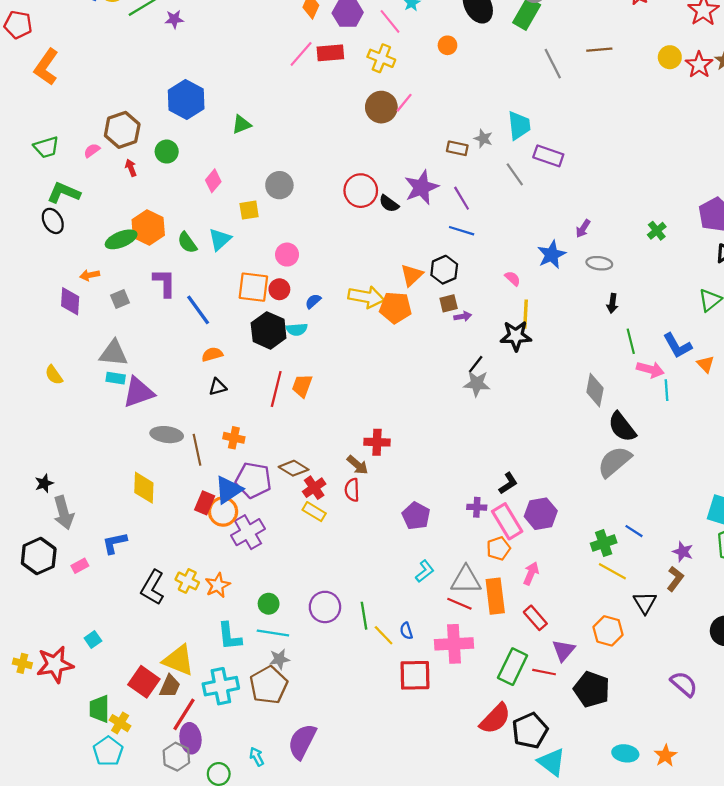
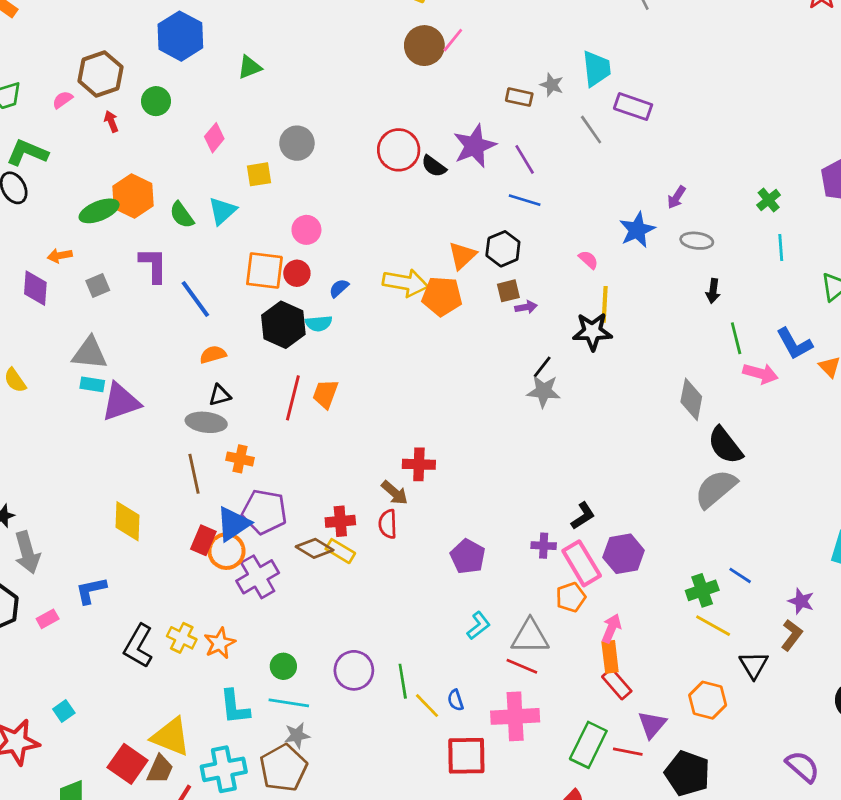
cyan line: (667, 390) -> (781, 247), moved
gray ellipse: (167, 435) -> (206, 422), moved
brown diamond: (294, 468) -> (315, 548), moved
red cross: (314, 488) -> (340, 521), turned 30
orange rectangle: (495, 596) -> (610, 657), moved, size x0.7

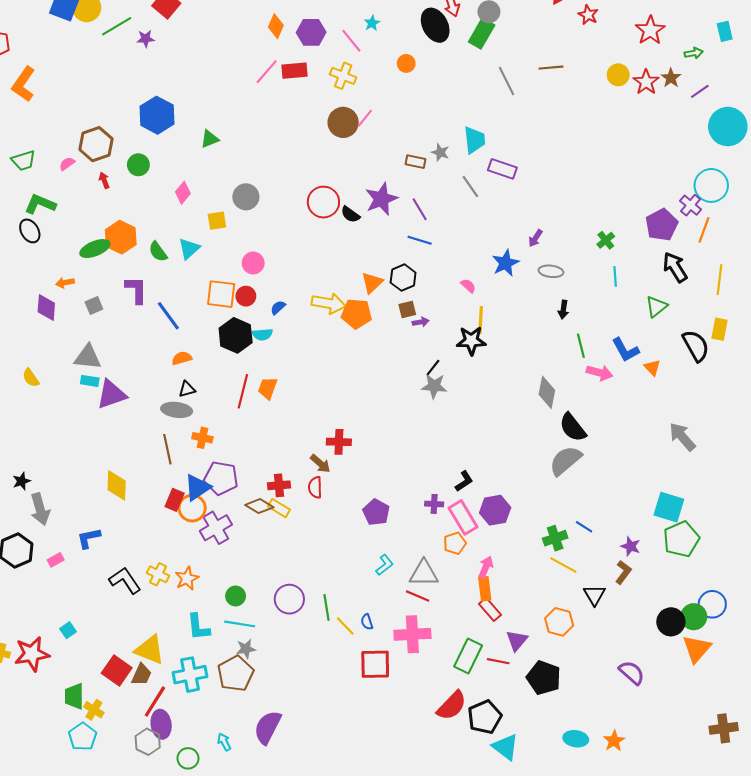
black L-shape: (138, 646) -> (125, 580), turned 116

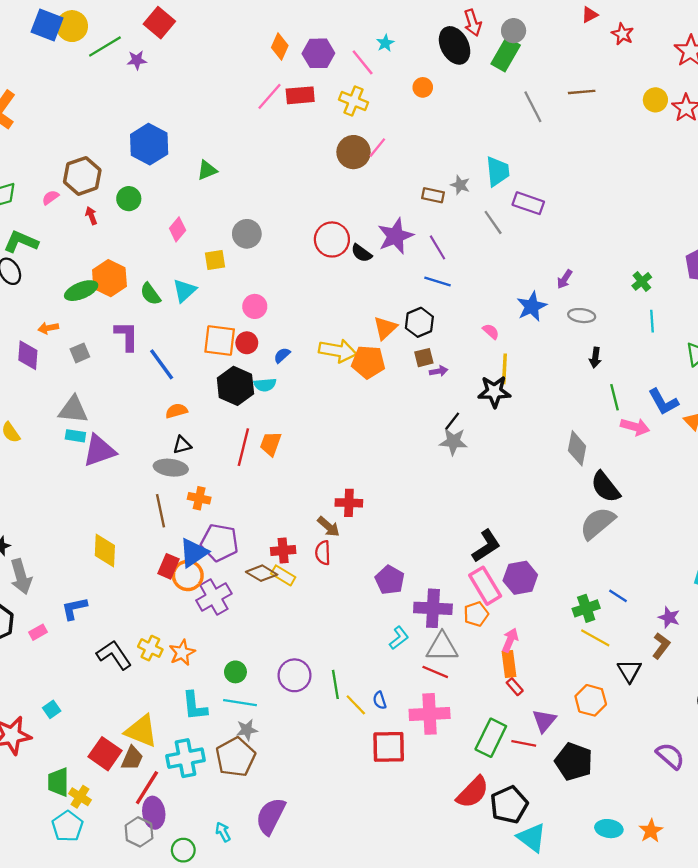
black L-shape: (464, 481) -> (486, 546), size x1.4
purple cross: (434, 504) -> (433, 608), moved, size x1.8
red rectangle: (490, 609) -> (515, 687), size x0.7

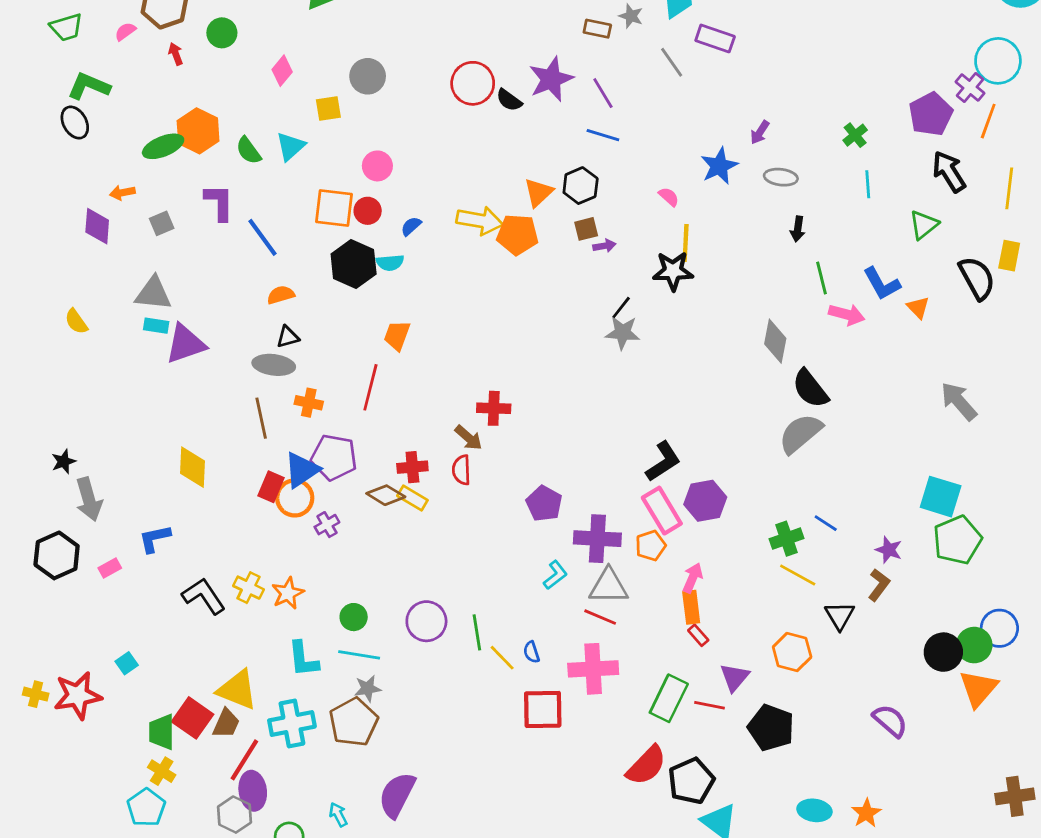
red line: (243, 447) -> (370, 387), moved
purple cross: (214, 597) -> (327, 525), size x0.6
green trapezoid: (58, 782) -> (162, 732), moved

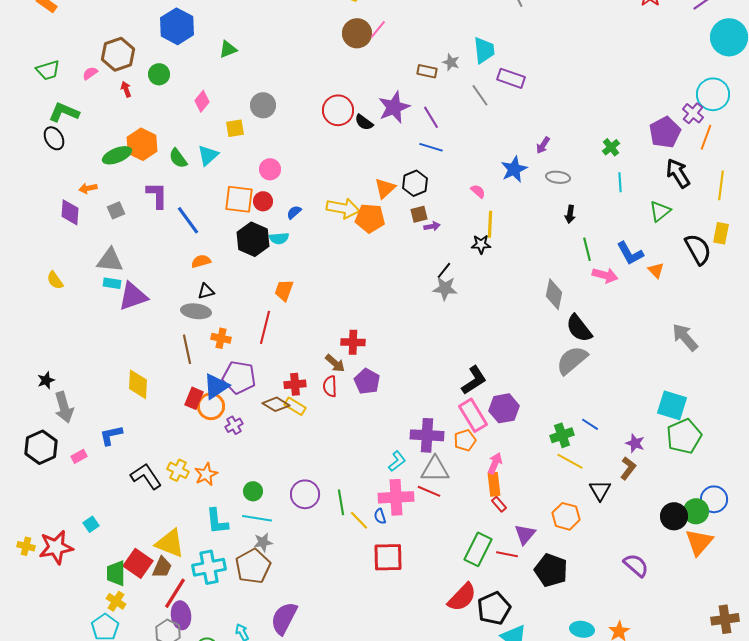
black star: (673, 271) -> (481, 244), size x0.7
purple pentagon: (544, 504) -> (367, 381), moved
pink cross: (593, 669) -> (396, 497), moved

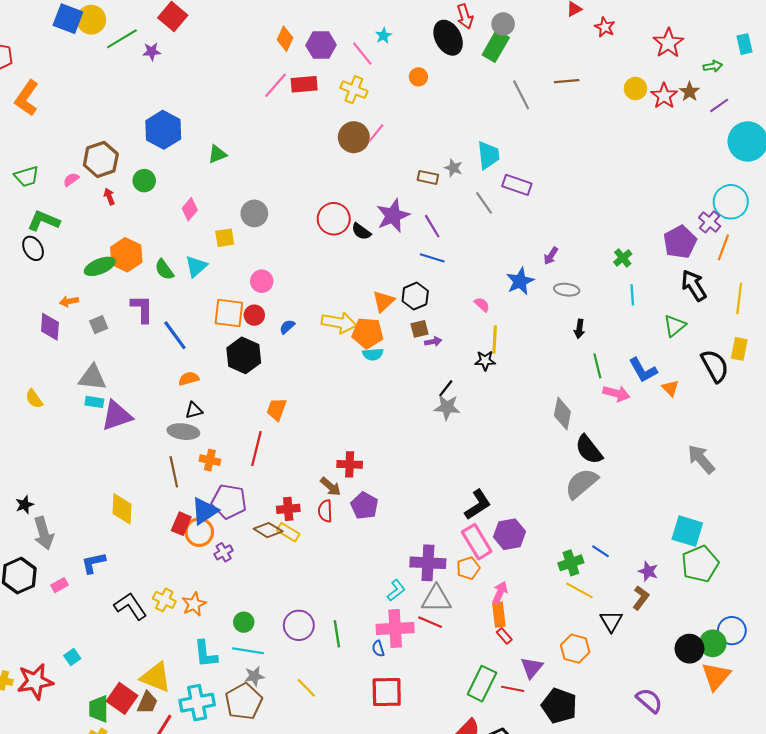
cyan semicircle: (279, 238) -> (373, 354), moved
yellow line: (359, 520) -> (306, 688), moved

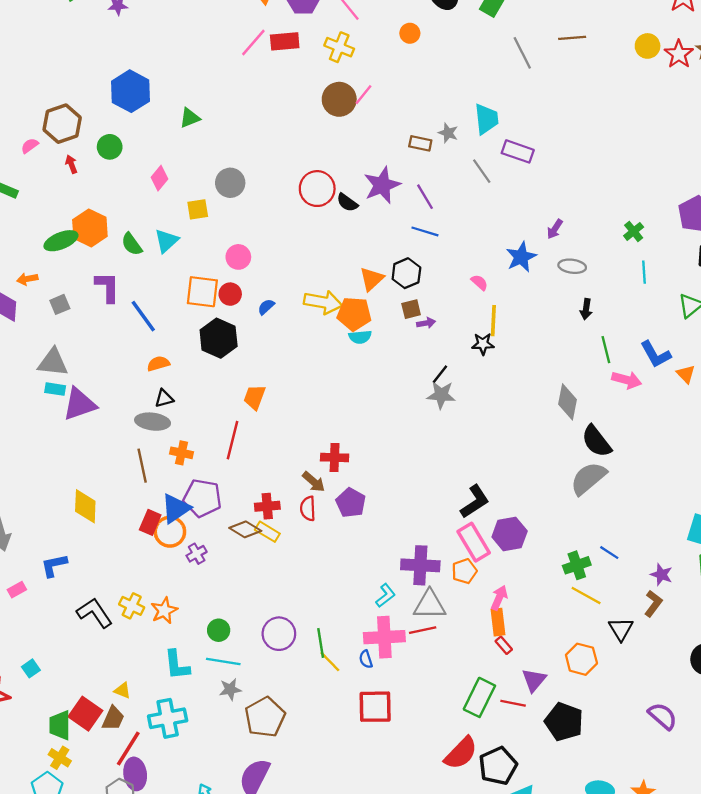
red line: (430, 622) -> (423, 630), turned -35
yellow triangle: (156, 677) -> (122, 690), size x0.5
yellow line: (306, 688) -> (330, 662), moved
brown pentagon: (244, 702) -> (265, 717), moved

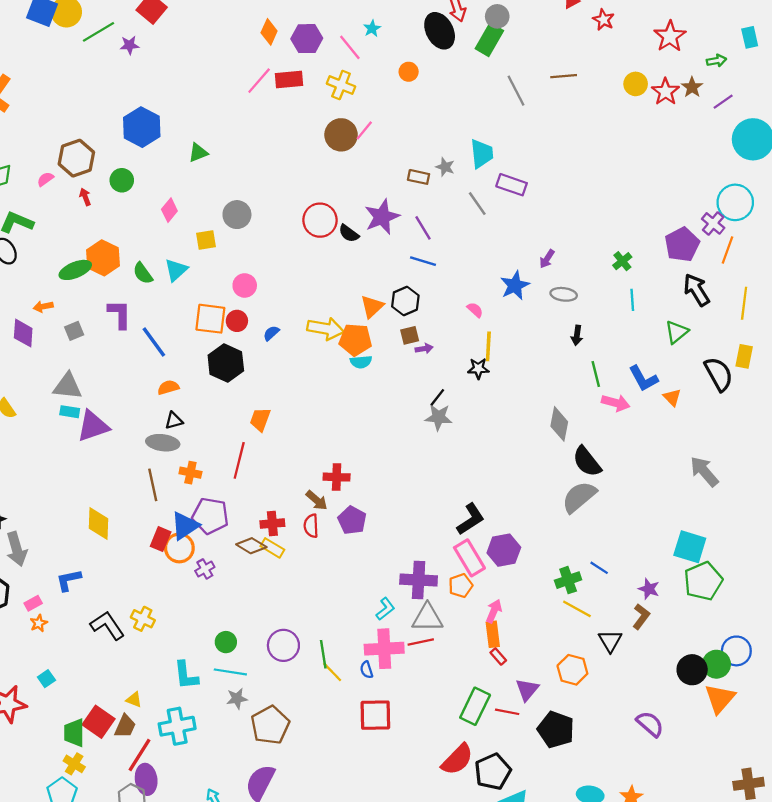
orange star: (164, 611) -> (39, 623), moved, size x0.7

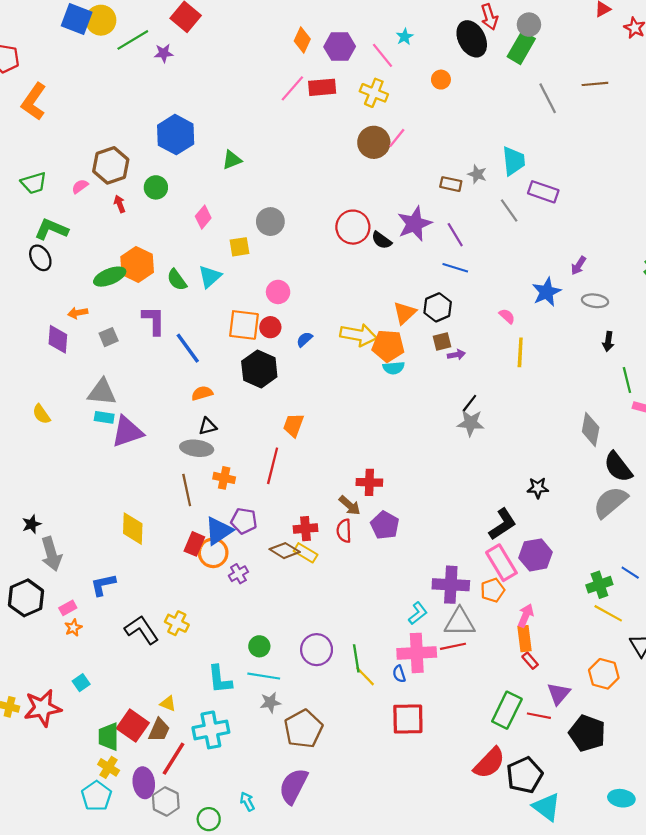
black star: (478, 369) -> (538, 488), moved
purple pentagon: (210, 516) -> (244, 521), size x0.7
purple ellipse: (146, 779) -> (144, 783), moved

